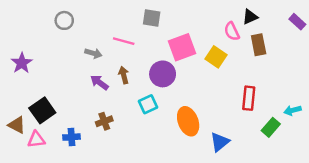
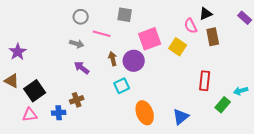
gray circle: (64, 20) -> (81, 17), moved
brown arrow: (124, 75) -> (113, 59), moved
brown cross: (104, 121) -> (77, 100), moved
orange ellipse: (188, 121) -> (145, 113), moved
brown triangle: (17, 125) -> (12, 81), moved

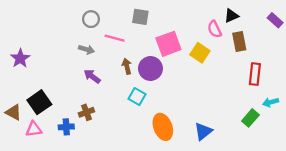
brown triangle: (12, 81) -> (13, 112), moved
red rectangle: (205, 81) -> (255, 74), moved
cyan square: (122, 86) -> (137, 97), turned -35

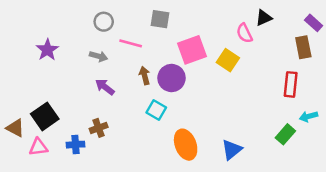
brown rectangle: (239, 42) -> (303, 47), moved
purple star: (20, 58) -> (47, 50), moved

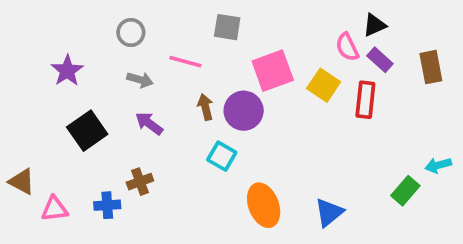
gray circle: (104, 22) -> (131, 32), moved
purple rectangle: (314, 23) -> (380, 60), moved
red rectangle: (291, 84) -> (365, 100), moved
black square: (45, 116) -> (87, 131), moved

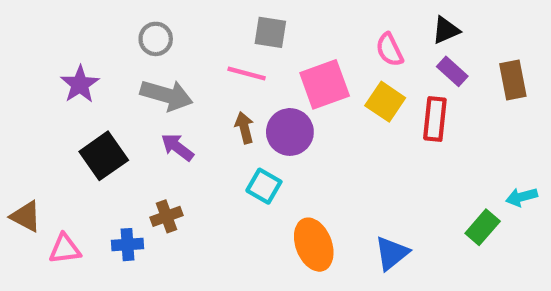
pink semicircle: (347, 47) -> (389, 50), moved
pink line: (185, 62) -> (247, 74), moved
gray arrow: (140, 80) -> (166, 95), size x1.6

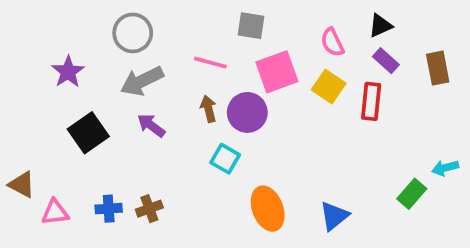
gray square: (270, 32) -> (251, 26), moved
gray circle: (156, 39) -> (133, 33), size x1.4
gray arrow: (166, 95) -> (142, 81), turned 138
brown cross: (166, 216) -> (149, 209), moved

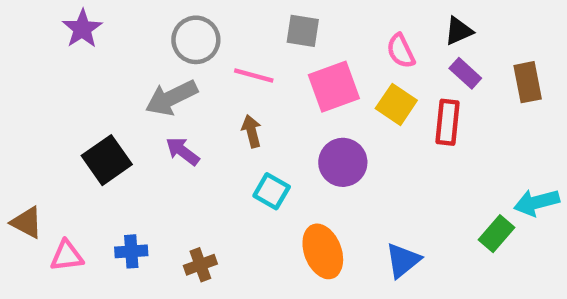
gray circle: (133, 33) -> (196, 40), moved
purple star: (68, 72) -> (82, 29), moved
purple circle: (247, 112) -> (343, 162), moved
cyan arrow: (445, 168) -> (537, 202), size x1.4
brown cross: (149, 209) -> (200, 265), moved

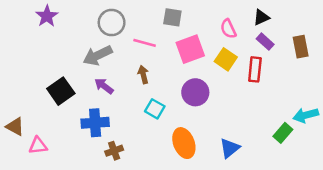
blue cross: (131, 251) -> (95, 123), moved, size x1.5

